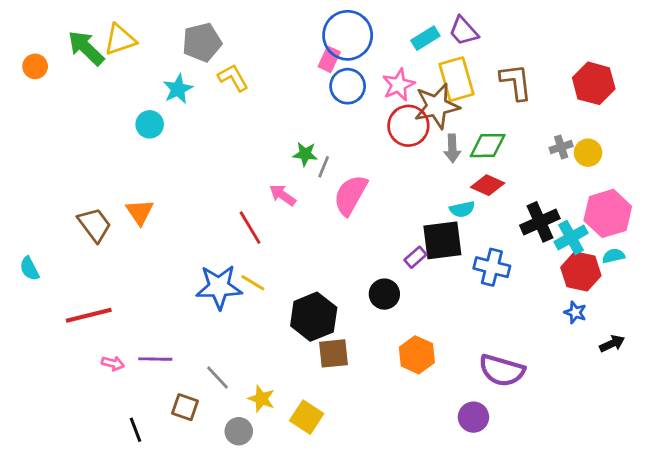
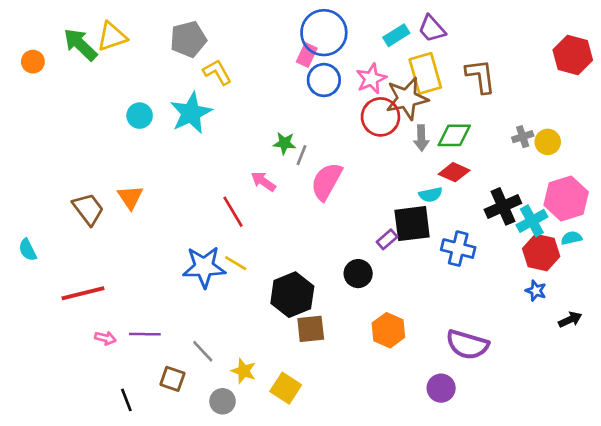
red hexagon: (594, 83) -> (573, 55), moved
cyan star: (178, 89) -> (191, 113), moved, size x1.5

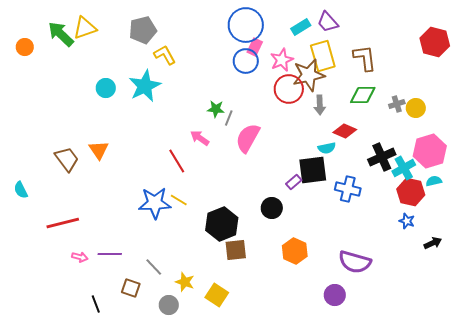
pink rectangle: (307, 55) -> (255, 47), moved
green diamond: (454, 135) -> (363, 95), moved

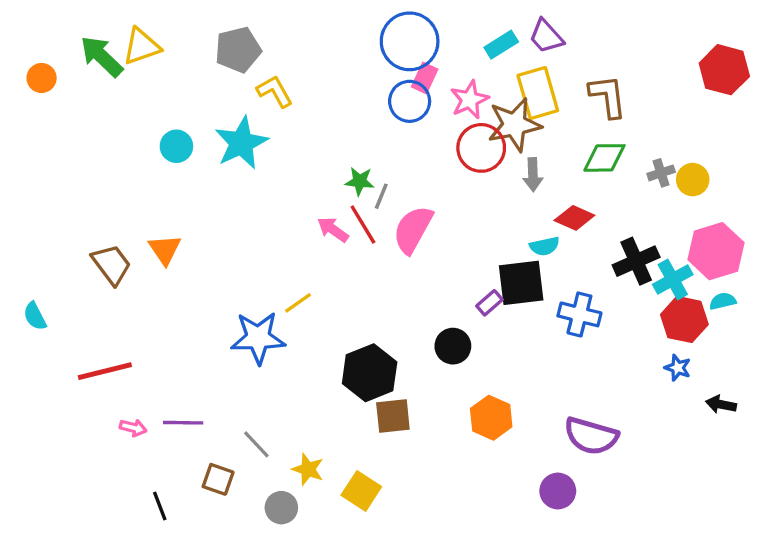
red line: (177, 161) -> (363, 225), moved
yellow line: (179, 200) -> (298, 303), moved, turned -66
black arrow: (433, 243) -> (721, 404), turned -144

